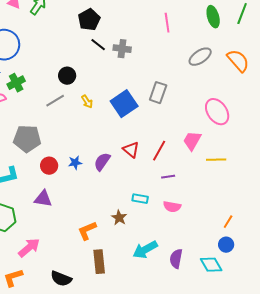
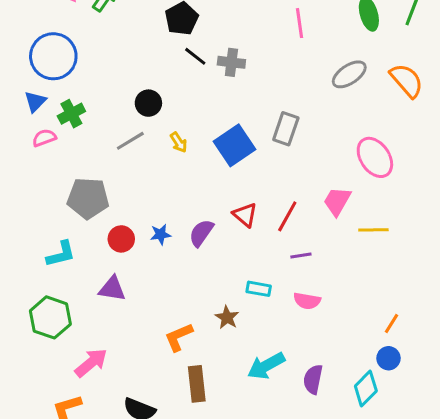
cyan diamond: (211, 265) -> (366, 388), turned 75

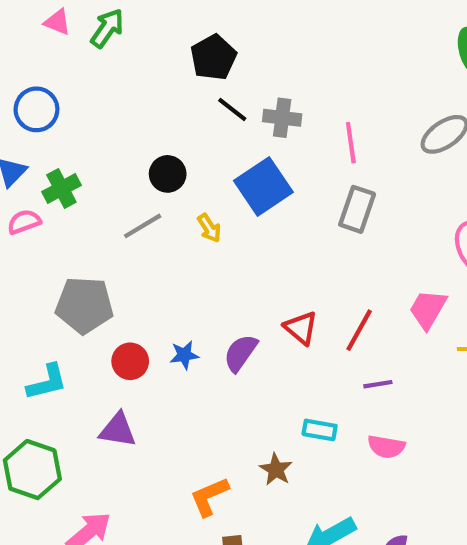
pink line: (299, 23) -> (351, 143), moved
blue circle: (53, 56) -> (36, 109), size x0.7
blue square: (234, 145) -> (263, 186), moved

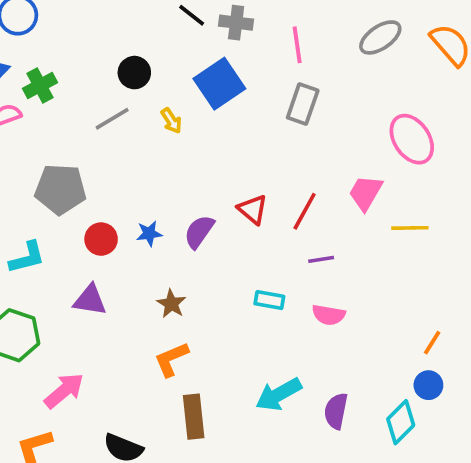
brown star: (276, 470) -> (171, 304), moved

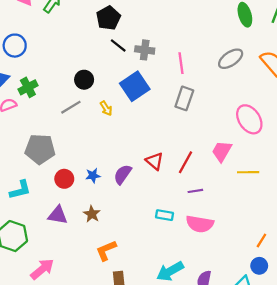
brown star: (171, 304) -> (92, 214), moved
pink semicircle: (329, 315) -> (200, 224), size x1.4

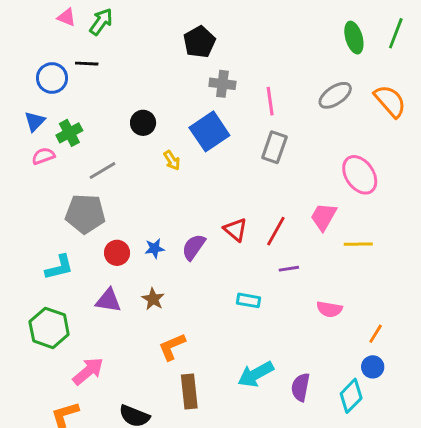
black pentagon: (108, 18) -> (199, 42), moved
black line: (118, 46) -> (87, 64), moved, turned -35
gray line: (71, 107) -> (103, 170), moved
pink semicircle: (200, 224) -> (329, 309), moved, size x0.7

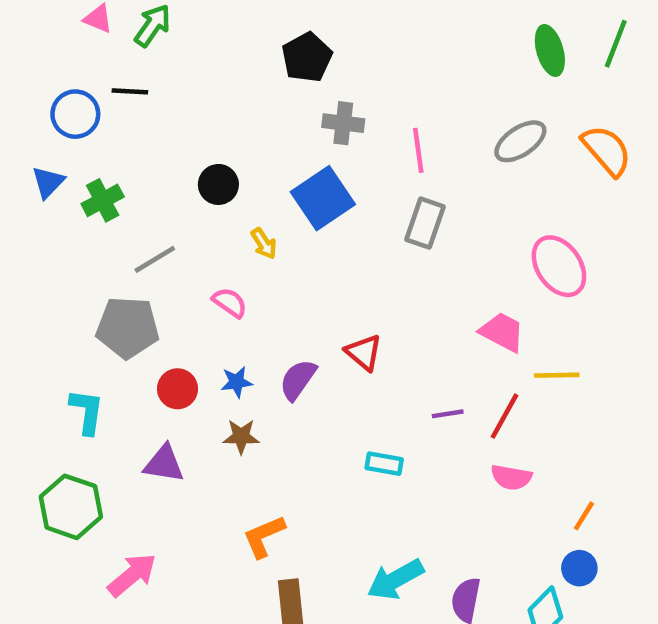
pink semicircle: (43, 156) -> (230, 303), moved, turned 55
pink trapezoid: (324, 217) -> (502, 332), turned 88
red line: (276, 231) -> (504, 416), moved
cyan L-shape: (59, 267) -> (87, 411), turned -68
brown star: (153, 299) -> (241, 436), moved, turned -30

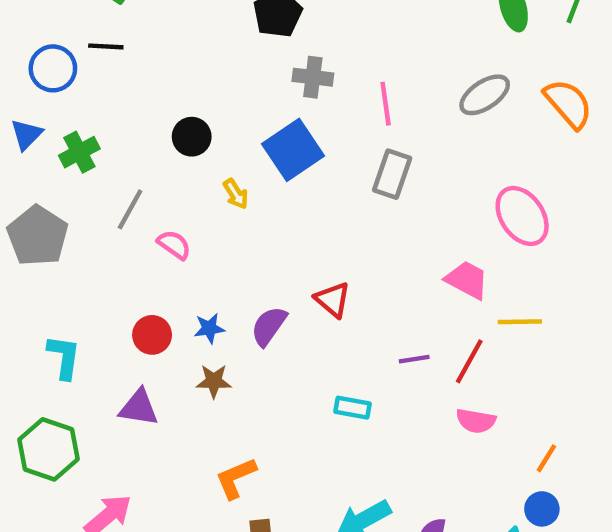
gray line: (155, 259) -> (130, 209), turned -30
pink semicircle: (230, 303) -> (174, 245), moved
gray pentagon: (128, 327) -> (38, 236), moved, turned 30

